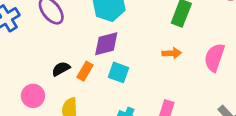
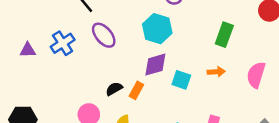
cyan square: (119, 72) -> (181, 80), moved

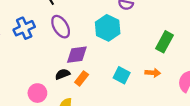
purple diamond: (155, 65) -> (77, 55), moved

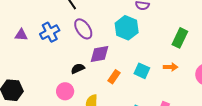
black semicircle: (63, 74) -> (78, 69), moved
orange rectangle: (82, 78) -> (114, 77), moved

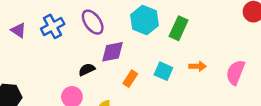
purple triangle: (21, 35) -> (19, 30), turned 32
green rectangle: (180, 38) -> (179, 28), moved

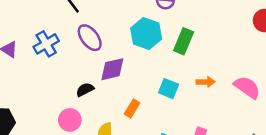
pink semicircle: (235, 72) -> (247, 87), turned 105
orange rectangle: (130, 79) -> (132, 108), moved

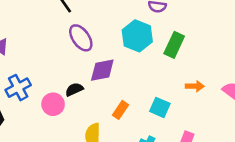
blue cross: (46, 44) -> (18, 88), moved
cyan square: (169, 89) -> (160, 107), moved
pink circle: (70, 120) -> (53, 104), moved

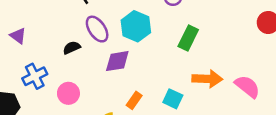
cyan hexagon: (137, 36) -> (136, 26), moved
orange arrow: (195, 86) -> (207, 79), size x1.6
black semicircle: (74, 89) -> (72, 48), moved

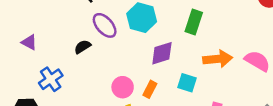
purple diamond: (117, 61) -> (162, 53), moved
pink circle: (68, 93) -> (123, 87), moved

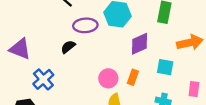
purple ellipse: (105, 25) -> (85, 25), turned -45
purple triangle: (29, 42) -> (20, 49), size x1.5

